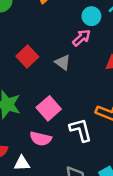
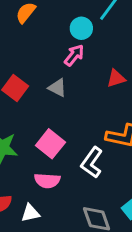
white L-shape: (81, 130) -> (92, 163), turned -120

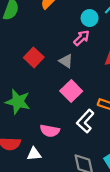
pink square: (50, 144) -> (71, 91), moved

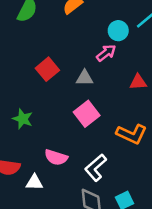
gray triangle: (66, 61) -> (85, 78), turned -40
green star: (18, 102) -> (23, 119), size x0.7
white L-shape: (85, 121) -> (96, 168), moved

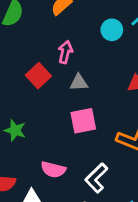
pink arrow: (106, 53) -> (65, 52), moved, turned -36
pink square: (87, 114) -> (83, 121), turned 30

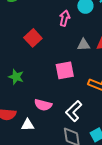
pink arrow: (65, 52) -> (65, 18), moved
gray triangle: (79, 83) -> (84, 45), moved

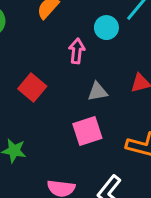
gray triangle: (84, 45) -> (98, 92), moved

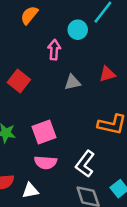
pink square: (87, 131) -> (44, 132), moved

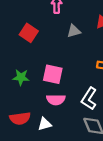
pink square: (44, 132) -> (53, 74), turned 36

